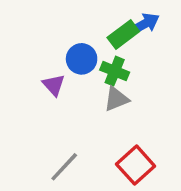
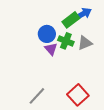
purple triangle: (54, 85) -> (51, 49), moved
gray triangle: (116, 99) -> (85, 43), moved

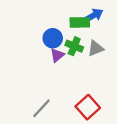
green rectangle: (71, 20) -> (80, 22), turned 36
purple triangle: (51, 49) -> (57, 55), turned 32

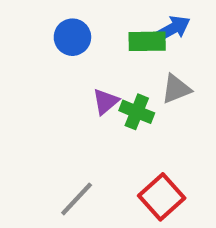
blue circle: (53, 38) -> (72, 37), moved
green cross: (74, 46) -> (137, 112), moved

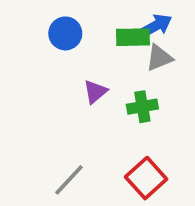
gray triangle: (176, 89) -> (159, 58), moved
green cross: (137, 112) -> (142, 107), moved, turned -32

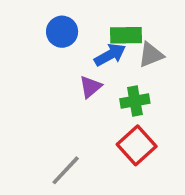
blue arrow: (155, 26) -> (110, 55), moved
red square: (146, 178) -> (137, 145), moved

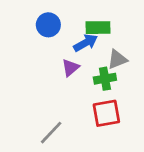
gray triangle: (151, 55) -> (117, 59), moved
red square: (137, 145) -> (106, 113), turned 32

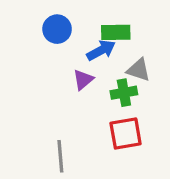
gray triangle: (117, 59) -> (139, 70), turned 40
gray line: (51, 133) -> (60, 156), turned -48

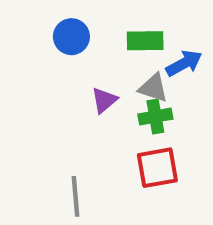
blue arrow: (101, 50) -> (184, 63), moved
gray triangle: (139, 70) -> (153, 88), moved

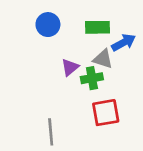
green cross: (155, 117) -> (92, 78), moved

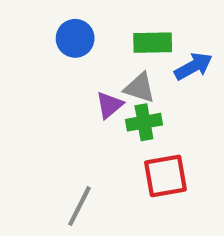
gray triangle: (103, 59) -> (140, 88), moved
gray line: (51, 132) -> (79, 206), turned 32

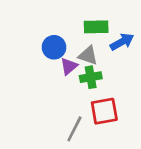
blue circle: (75, 38) -> (54, 47), moved
gray line: (79, 206) -> (74, 129), moved

